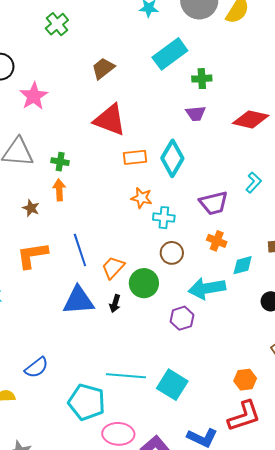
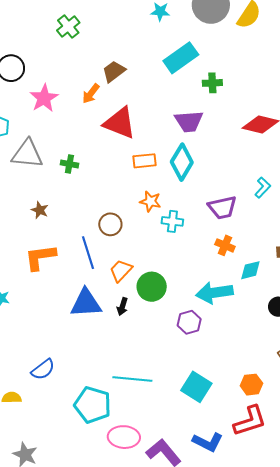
purple trapezoid: (196, 113) -> (189, 121), moved, size x1.4
orange arrow: (59, 190) -> (91, 94), moved, turned -140
brown circle: (172, 253) -> (110, 224), moved
cyan square: (172, 385) -> (196, 387), moved

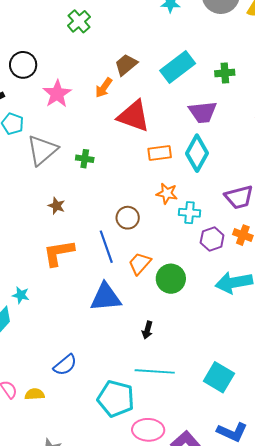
cyan rectangle: (181, 58) -> (178, 67), moved
gray triangle: (27, 154) -> (42, 150), turned -44
black arrow: (122, 307) -> (147, 330), moved
purple hexagon: (189, 322) -> (212, 239), moved

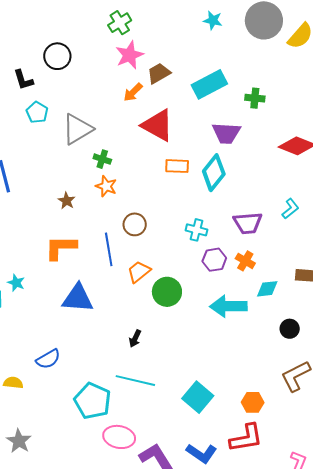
pink star: (57, 94) -> (129, 55), moved
gray triangle: (42, 150) -> (77, 129), moved
orange star: (167, 193) -> (106, 186), moved
blue triangle: (106, 297) -> (78, 298), moved

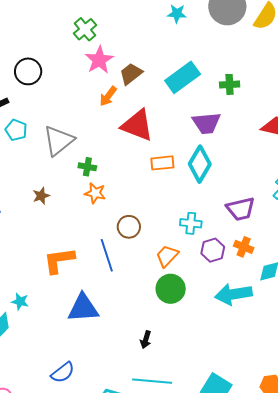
brown star: (67, 201) -> (41, 196), moved, turned 30
orange trapezoid: (139, 272) -> (167, 256), moved

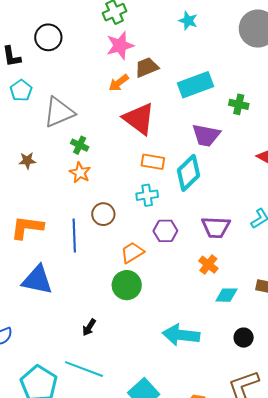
cyan star: (177, 14) -> (188, 21), moved
cyan cross: (191, 223) -> (147, 195), moved, turned -30
purple hexagon: (213, 250) -> (165, 231), moved
cyan arrow: (233, 294) -> (181, 335), moved

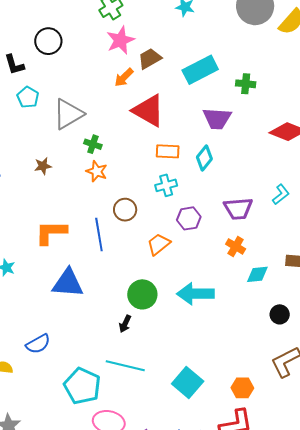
cyan diamond: (188, 173) -> (204, 158), size x0.7
green circle: (127, 285) -> (142, 294), moved
cyan arrow: (181, 335) -> (195, 294), moved

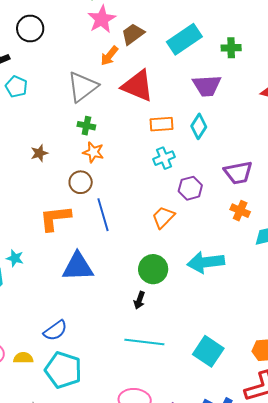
gray triangle: (68, 114) -> (83, 87), moved
brown circle: (125, 210) -> (81, 182), moved
cyan pentagon: (82, 386) -> (63, 370), moved

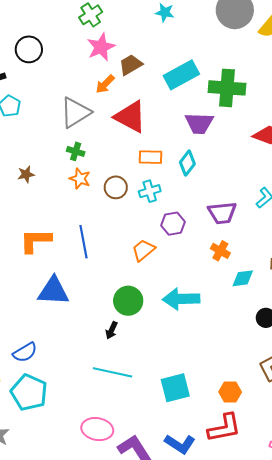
green cross: (231, 48) -> (227, 88), size x1.8
brown circle: (81, 182) -> (116, 187), moved
cyan square: (208, 351) -> (175, 388), turned 36

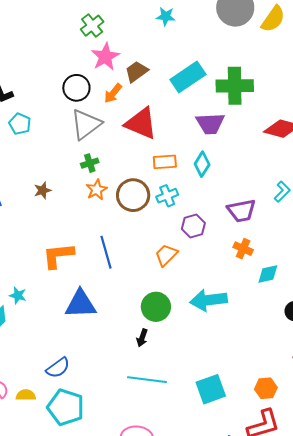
black circle: (29, 49) -> (76, 88), moved
green cross: (76, 151) -> (90, 163), turned -30
orange star: (80, 179) -> (97, 190), turned 30
brown circle: (116, 187) -> (133, 195), size x1.4

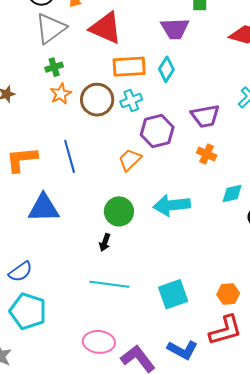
orange rectangle: (165, 162) -> (129, 67), size x1.4
purple hexagon: (193, 226) -> (157, 131), size x1.4
cyan diamond: (268, 274) -> (232, 194), moved

